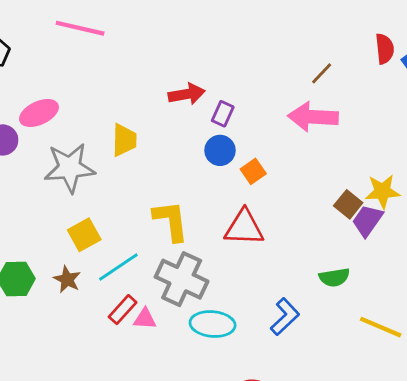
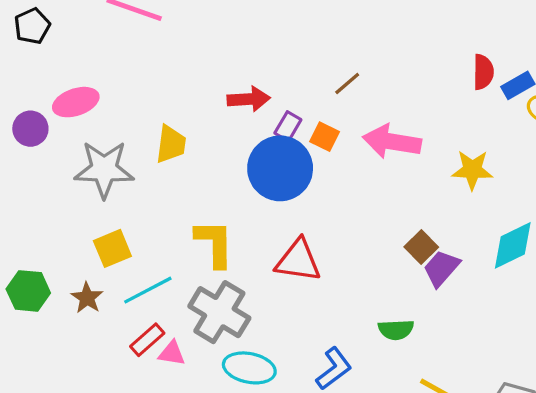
brown line: (322, 73) -> (347, 84), moved
blue circle: (220, 150) -> (280, 168), size x1.8
orange square: (253, 171) -> (325, 137), moved, turned -35
yellow star: (383, 191) -> (472, 170), moved

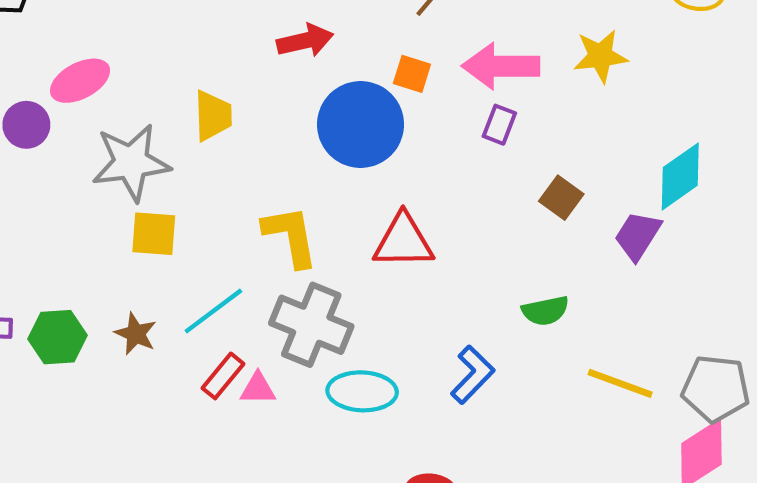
purple rectangle: (288, 126) -> (499, 125), moved
yellow star: (472, 170) -> (600, 56), moved
yellow square: (112, 248) -> (154, 234), moved, turned 36
purple trapezoid: (441, 268) -> (638, 236), moved

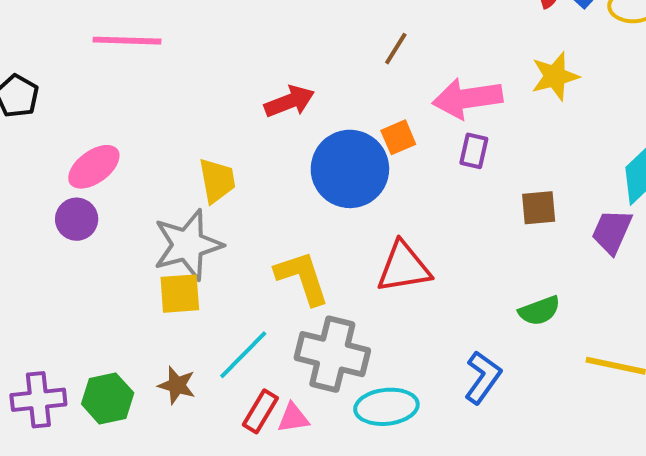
orange square: (412, 74) -> (398, 137), moved, turned -32
purple circle: (26, 125) -> (77, 219), moved
gray star: (131, 162) -> (188, 245), moved
brown square: (561, 198) -> (539, 208), turned -33

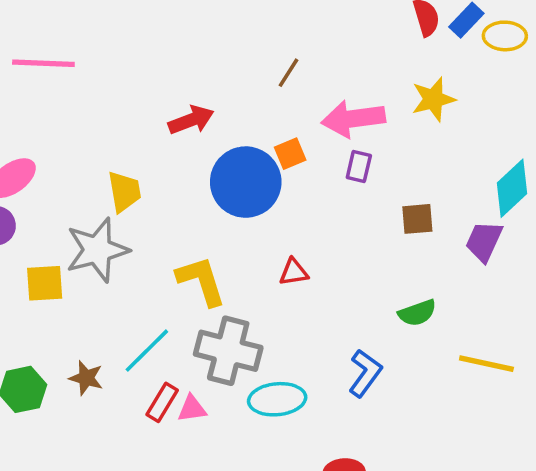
red triangle: (404, 267) -> (294, 272), size x0.6
yellow square: (180, 294) -> (45, 283), moved

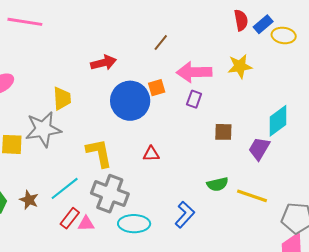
yellow line: (486, 364) -> (252, 196), moved

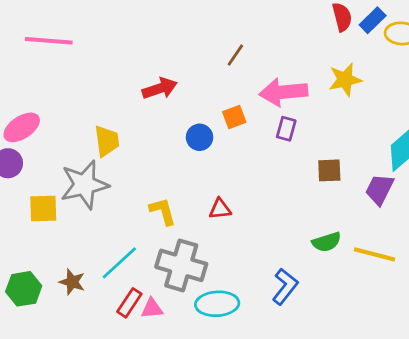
blue circle: (130, 101) -> (200, 137), size x0.5
yellow L-shape: (99, 153) -> (163, 211), size x0.7
red triangle: (151, 154) -> (220, 209), moved

